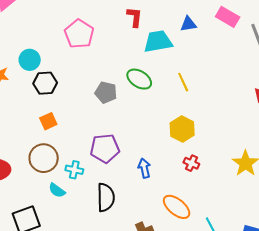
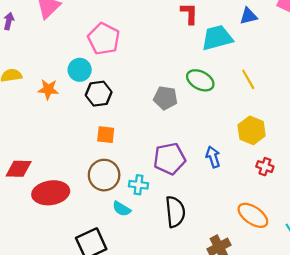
pink pentagon: (79, 34) -> (104, 39), moved
orange square: (48, 121) -> (106, 135), turned 36
blue arrow: (144, 168) -> (213, 157), moved

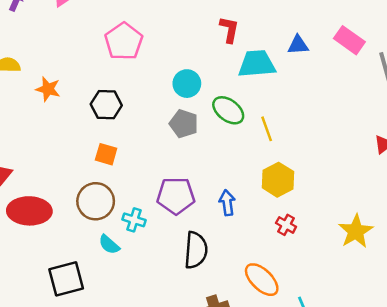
cyan circle: (80, 70) -> (187, 84), moved
yellow line: (248, 79) -> (267, 129), moved
black semicircle: (175, 212) -> (196, 250), moved

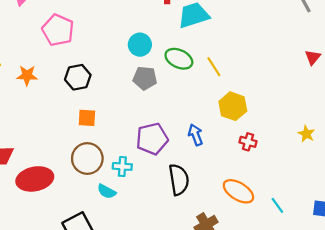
pink pentagon: (124, 41) -> (58, 30), moved
yellow star: (356, 231) -> (306, 134), size x0.6

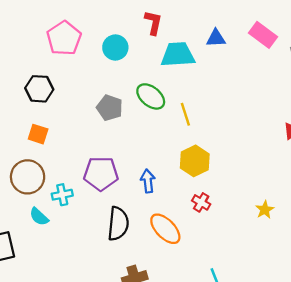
pink pentagon: (58, 30) -> (64, 38), moved
cyan circle: (140, 45) -> (115, 47), moved
cyan cross: (122, 166) -> (62, 195), turned -30
orange ellipse: (238, 191) -> (165, 229), moved

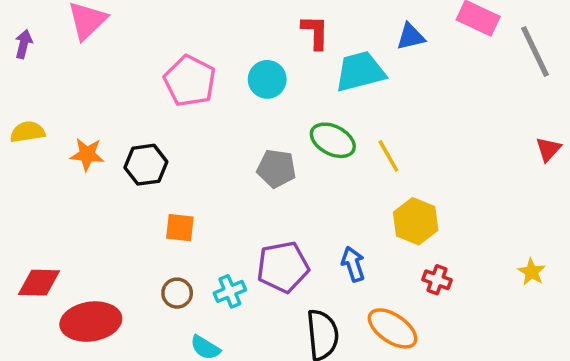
black hexagon: (39, 89) -> (146, 165), moved
brown circle: (28, 177) -> (177, 293), size x0.6
cyan cross: (62, 195) -> (230, 291), moved

